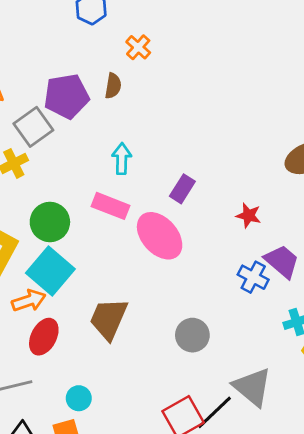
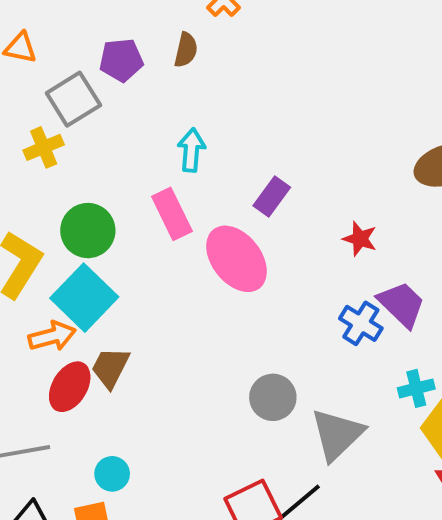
purple pentagon: (66, 96) -> (121, 60), size x0.7
pink rectangle: (110, 206) -> (172, 214), turned 39
brown trapezoid: (108, 319) -> (110, 368), moved, size x0.7
gray triangle: (252, 387) -> (337, 434), moved, turned 33

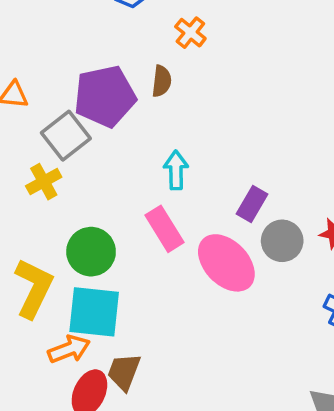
purple pentagon: (121, 60) -> (105, 96), size x1.6
cyan square: (84, 298) -> (94, 312), turned -32
gray circle: (273, 397) -> (282, 241), moved

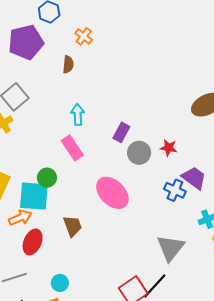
purple pentagon: (105, 96) -> (26, 42), moved
green circle: (91, 252) -> (47, 178), moved, size x0.7
pink ellipse: (226, 263) -> (112, 193), moved
brown trapezoid: (124, 372) -> (72, 226), moved, turned 140

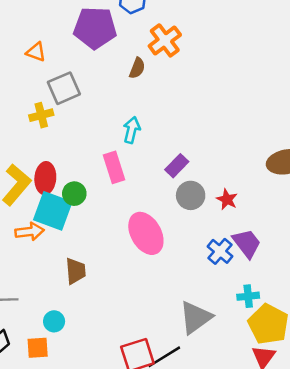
orange cross: (84, 36) -> (165, 40), size x1.5
brown trapezoid: (72, 226) -> (76, 271), moved
red ellipse: (33, 242) -> (45, 178), moved, turned -35

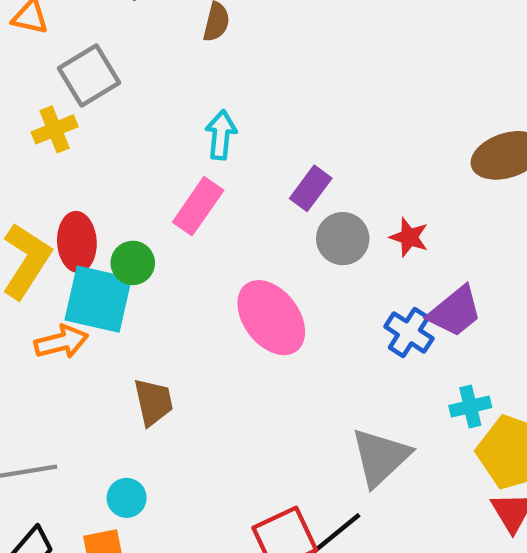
pink rectangle: (114, 167) -> (198, 206), turned 60
purple trapezoid: (247, 243) -> (455, 312), turned 96

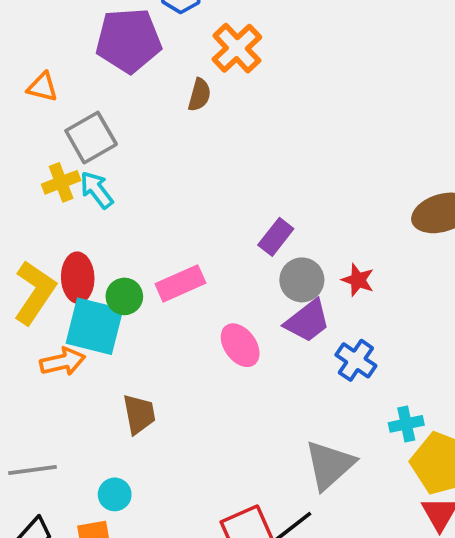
cyan arrow: (221, 135) -> (97, 190), moved, turned -45
pink rectangle: (198, 206) -> (180, 283), moved, turned 30
purple trapezoid: (455, 312) -> (307, 321), moved
pink ellipse: (271, 318) -> (240, 345), size x0.7

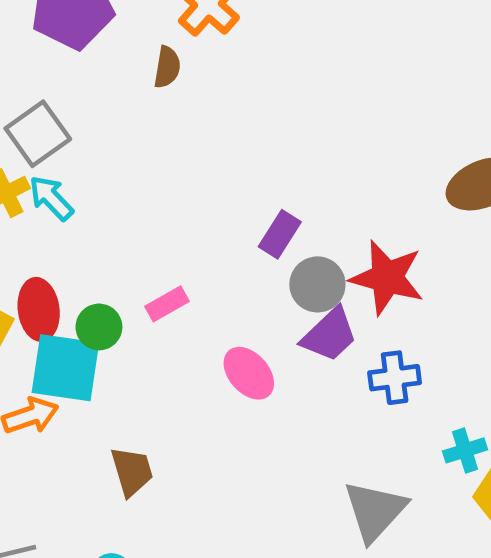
red star: (358, 280) -> (387, 278), size x1.8
pink rectangle: (180, 283) -> (167, 304), size x0.7
blue cross: (356, 360) -> (395, 378), turned -36

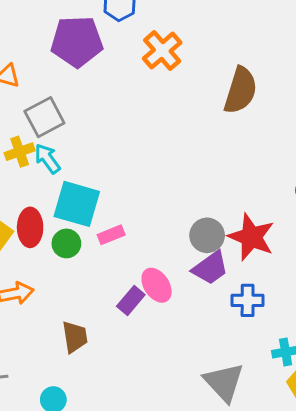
brown semicircle: (167, 67) -> (240, 90), moved, size x1.8
purple rectangle: (280, 234) -> (131, 301), moved
cyan square: (65, 368) -> (77, 204), moved
gray triangle: (375, 511) -> (224, 382), turned -33

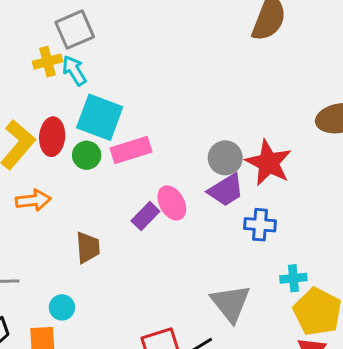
pink rectangle: (111, 235) -> (131, 150), size x1.5

